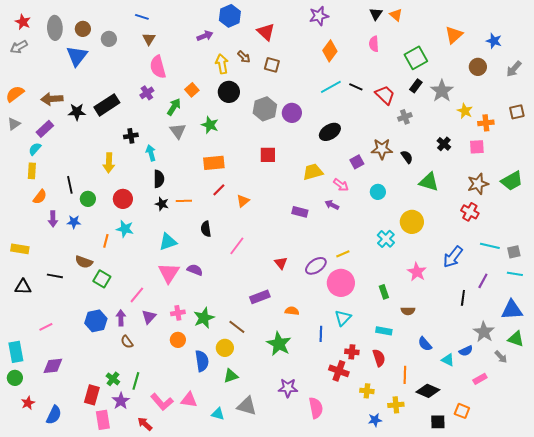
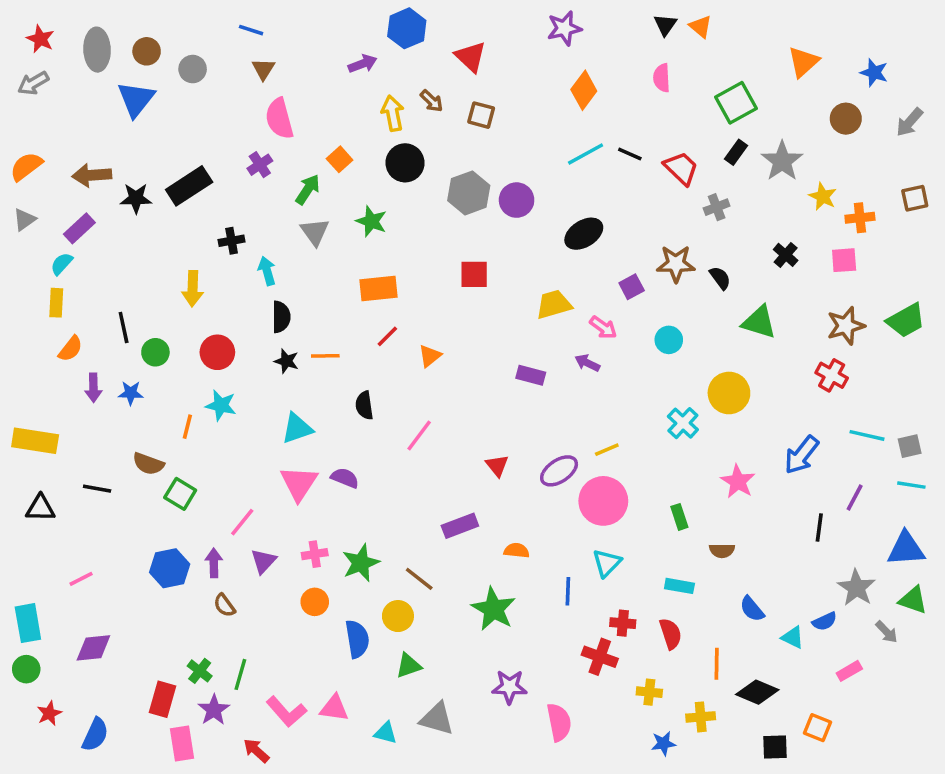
yellow rectangle: (20, 249) -> (35, 441), size x1.4

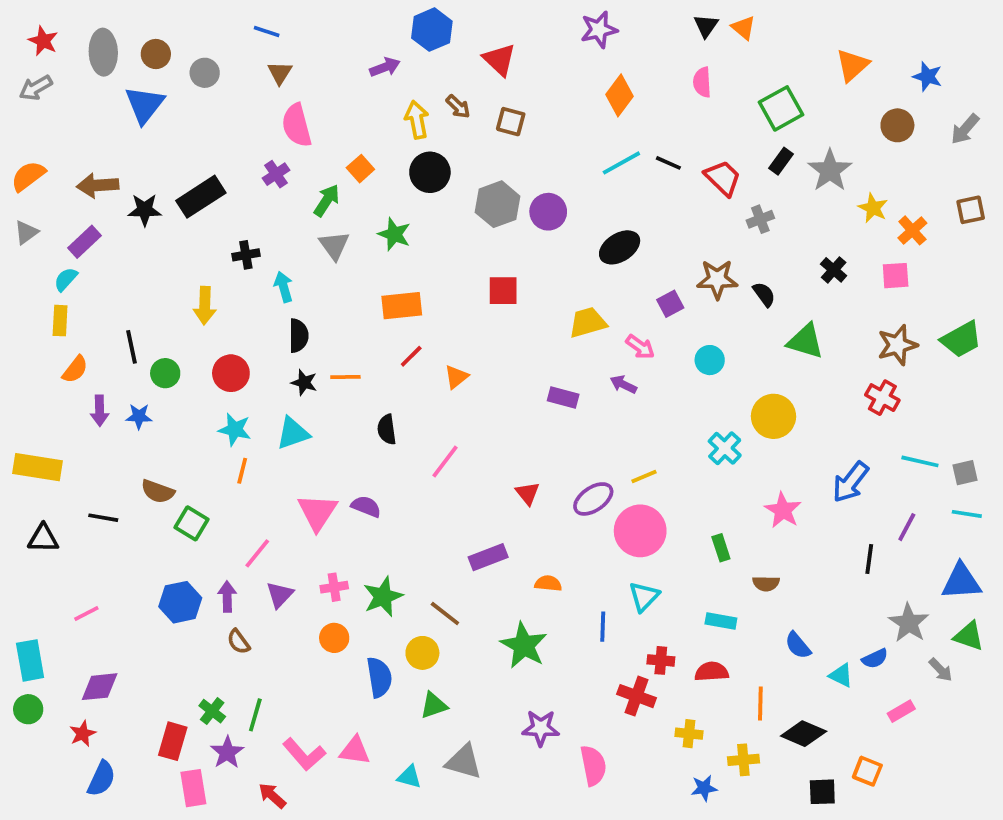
orange cross: (860, 218) -> (912, 230), turned -36
orange line: (187, 427) -> (242, 471), moved
cyan triangle: (297, 428) -> (293, 433), moved
red semicircle: (671, 634) -> (712, 672), turned -76
red star: (49, 713) -> (83, 734), moved

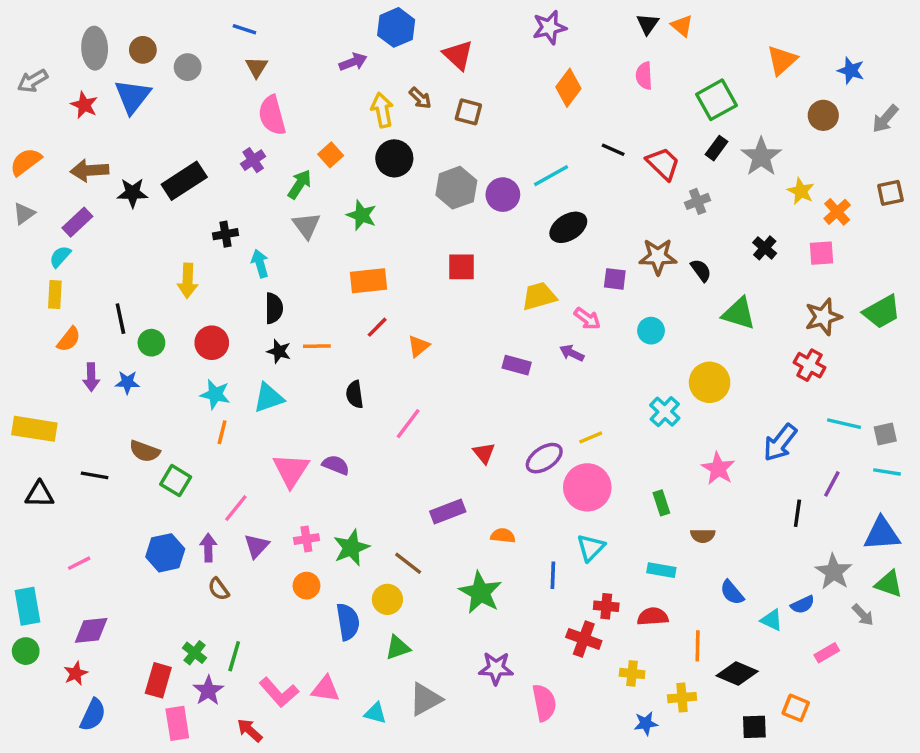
red star: (43, 41) -> (84, 105), moved
cyan line: (621, 163) -> (551, 176), moved
purple square: (670, 304) -> (615, 279), turned 35
gray triangle: (464, 762) -> (425, 699), turned -45

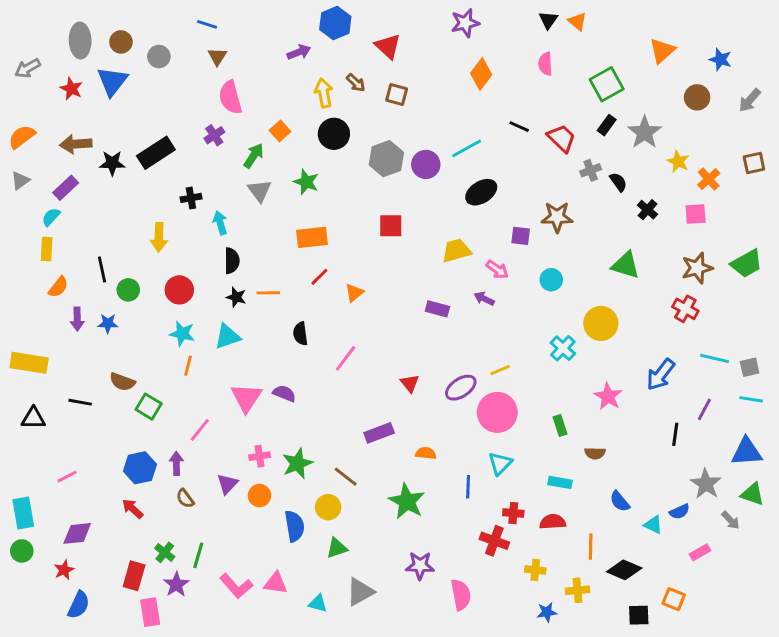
black semicircle: (701, 270) -> (618, 182), moved
purple triangle: (257, 546) -> (227, 484), moved
red arrow: (250, 730) -> (133, 509), moved

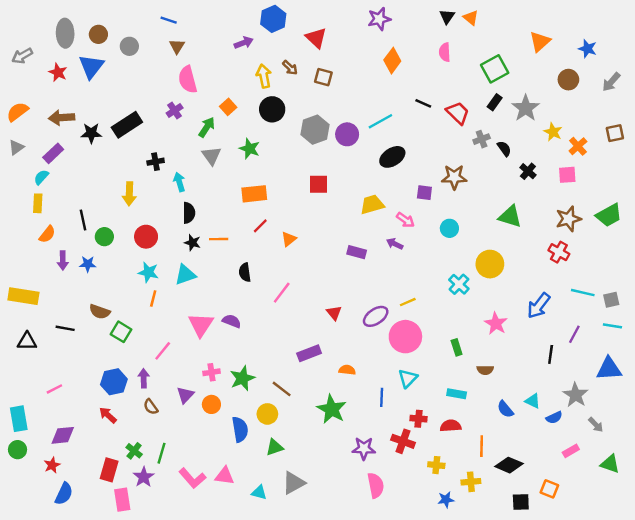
green triangle: (752, 494) -> (610, 464), moved
cyan triangle: (653, 525) -> (533, 401), moved
purple star: (420, 566) -> (364, 448), moved

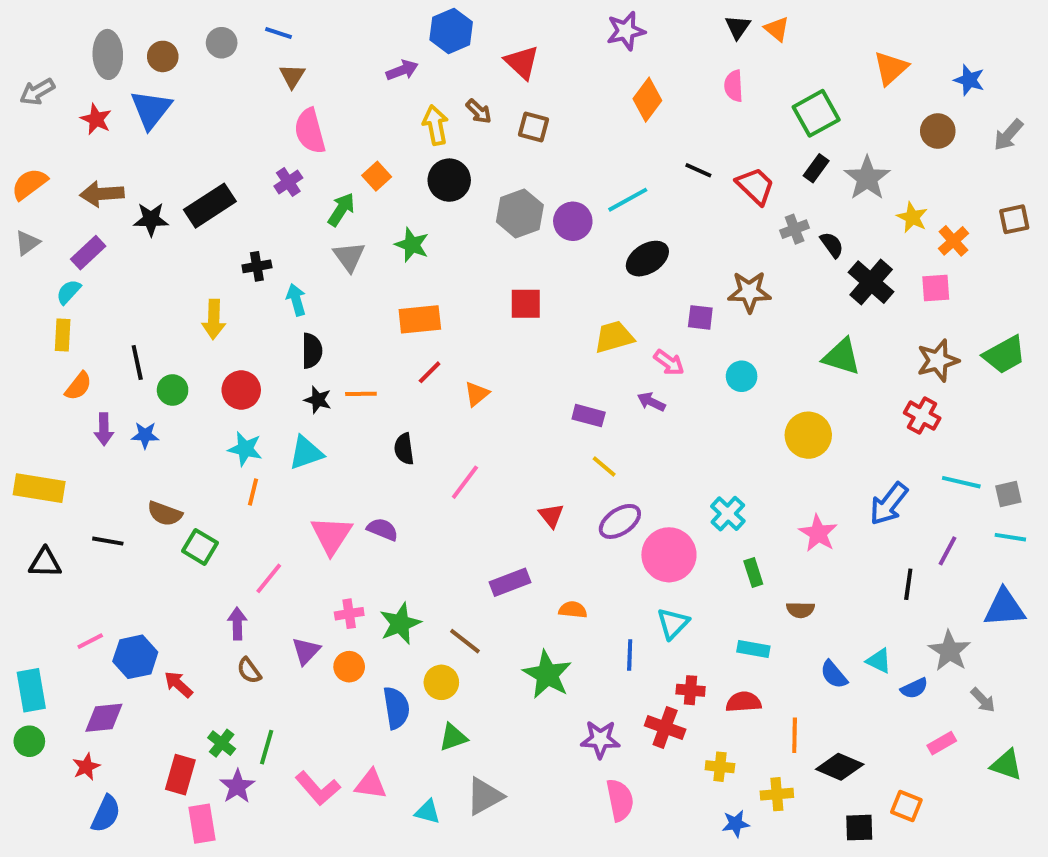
gray circle: (129, 46) -> (222, 43), moved
black cross: (528, 171) -> (871, 282), size x1.6
cyan cross: (459, 284) -> (728, 514), moved
yellow line: (408, 302) -> (604, 467), moved, turned 63
blue hexagon: (114, 382) -> (135, 657), moved

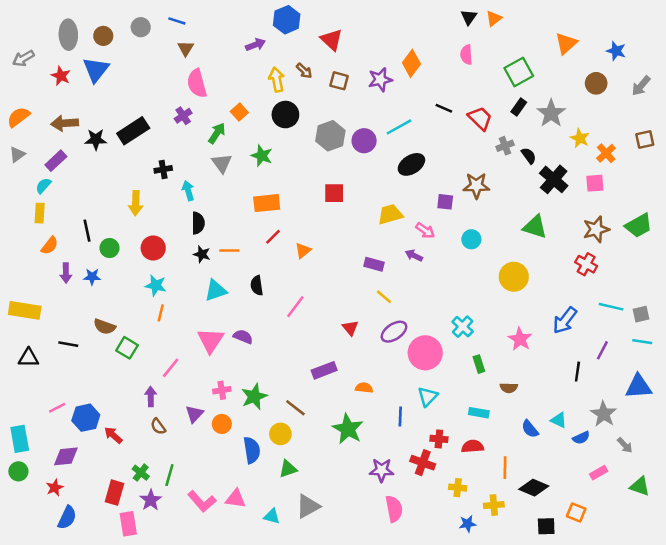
orange triangle: (777, 29) -> (494, 18), turned 42
purple star: (626, 31) -> (380, 80), moved
cyan triangle: (306, 453) -> (216, 290), moved

